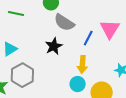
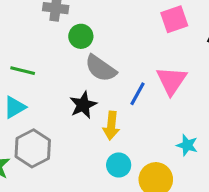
green line: (16, 14) -> (23, 71), moved
yellow arrow: (82, 65) -> (111, 126), moved

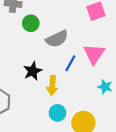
gray semicircle: (101, 68) -> (57, 39), moved, turned -60
cyan star: (187, 145) -> (105, 87), moved

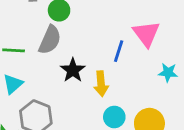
gray semicircle: (57, 39) -> (50, 40), moved, turned -30

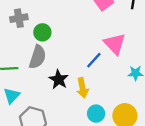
blue line: (119, 51) -> (94, 60), turned 30

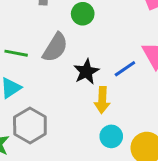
green circle: (42, 32) -> (83, 14), moved
black star: (59, 79) -> (86, 72), moved

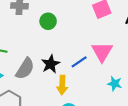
gray semicircle: (55, 47) -> (25, 69), moved

